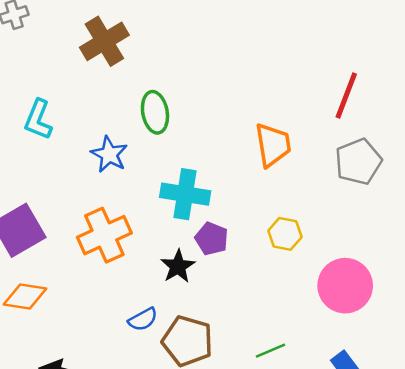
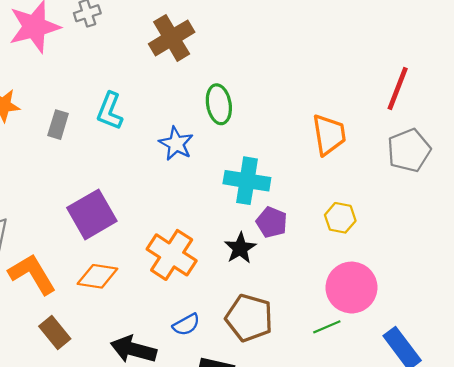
orange cross: (104, 235) -> (172, 255), moved, turned -33
pink circle: (345, 286) -> (352, 288), moved
blue semicircle: (143, 319) -> (186, 325), moved

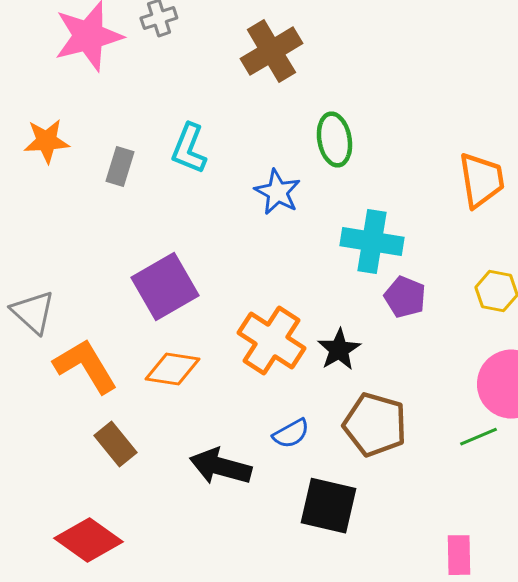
black star: (240, 248) -> (339, 350), moved

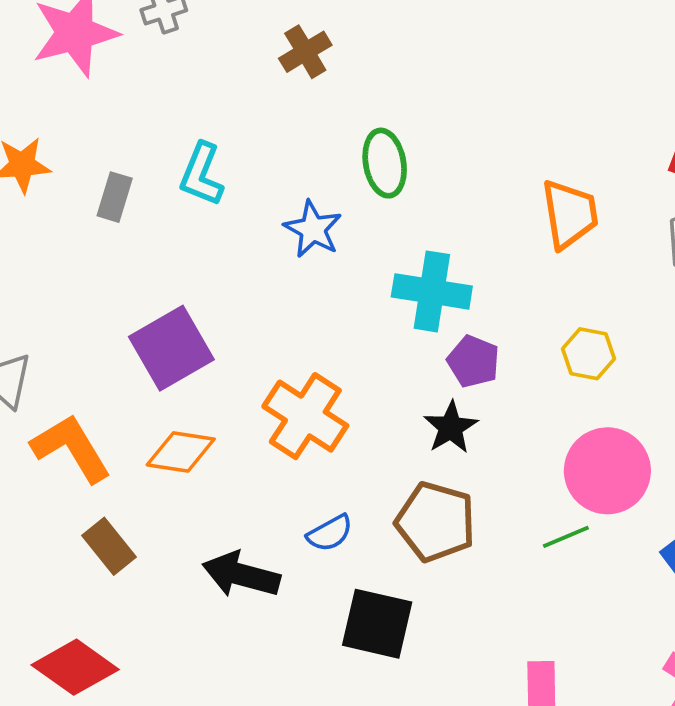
brown cross: (271, 51) -> (305, 52), size x0.7
black star: (339, 350) -> (451, 427), moved

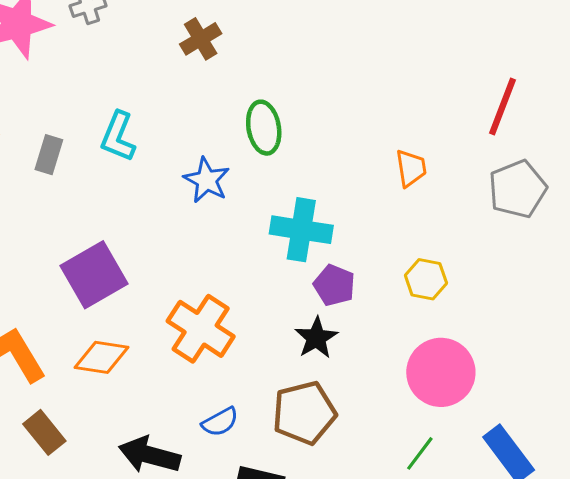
orange trapezoid: (570, 214) -> (411, 168), size x0.7
brown pentagon: (436, 522) -> (304, 413), turned -30
green line: (566, 537) -> (420, 453), moved, turned -30

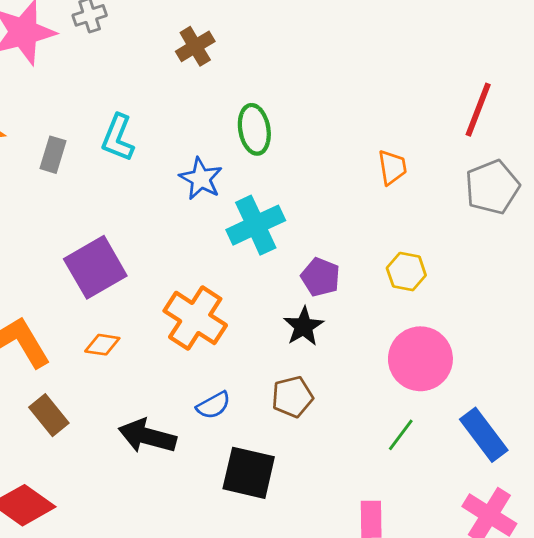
cyan cross: (301, 230) -> (256, 225), moved, turned -34
orange diamond: (101, 357) -> (102, 345), size x0.7
brown pentagon: (304, 413) -> (292, 397), size x0.7

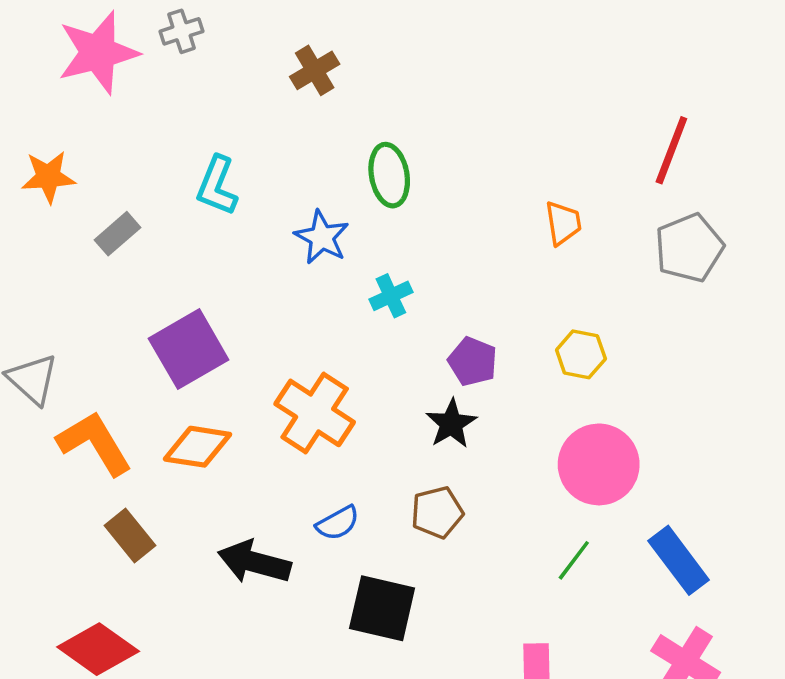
gray rectangle: (53, 155) -> (118, 234), moved, turned 32
cyan cross: (256, 225) -> (391, 296), size x0.6
orange diamond: (102, 345) -> (197, 447), size x1.5

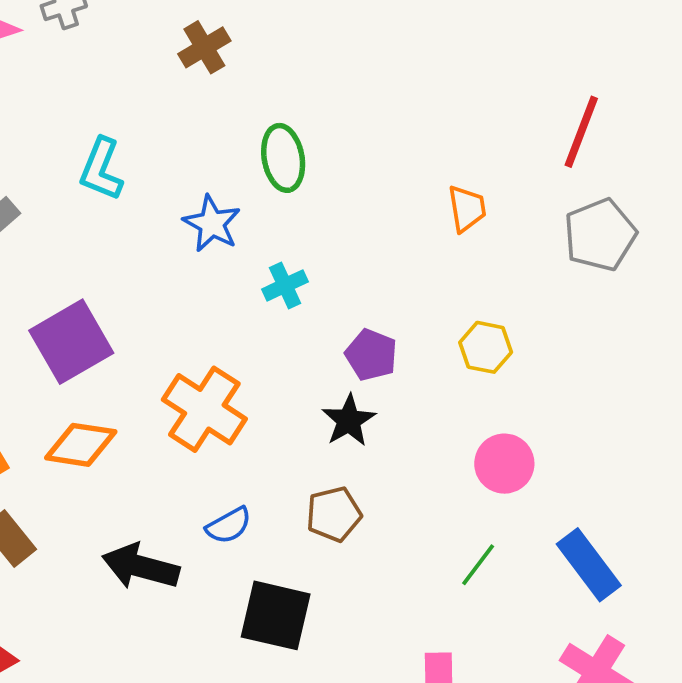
pink circle: (599, 464) -> (504, 464), size x0.7

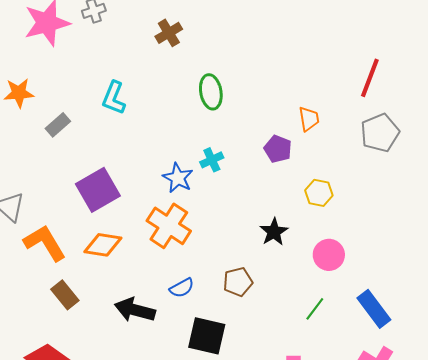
blue star: (212, 224) -> (178, 178), moved
purple pentagon: (371, 355) -> (278, 149), moved
black star: (349, 420) -> (274, 232), moved

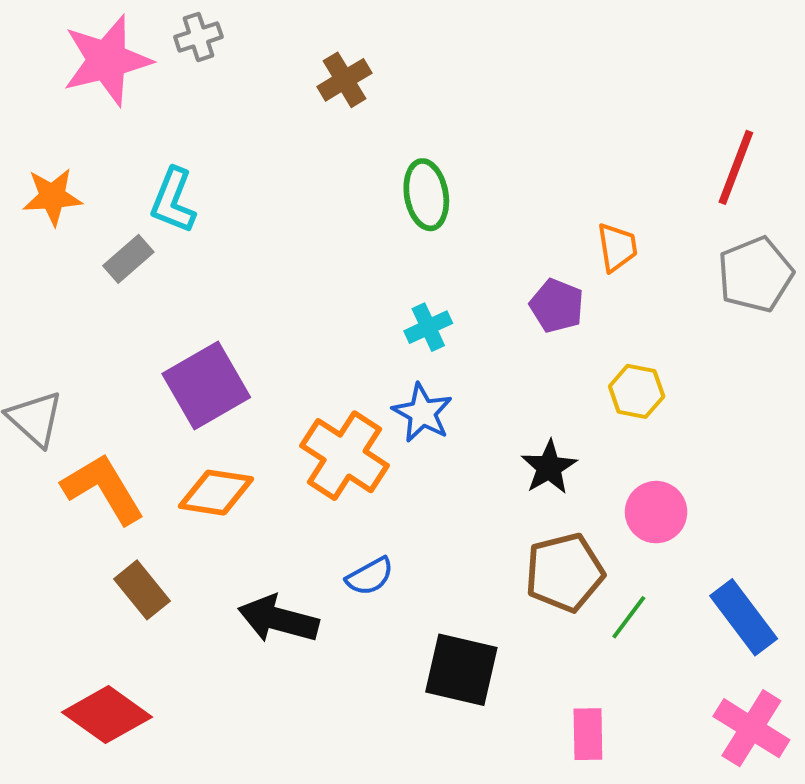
cyan L-shape: (114, 98) -> (173, 201), moved
blue star: (178, 178) -> (422, 413), moved
brown pentagon: (238, 282) -> (565, 572), moved, size x1.4
black square: (207, 336) -> (461, 670), moved

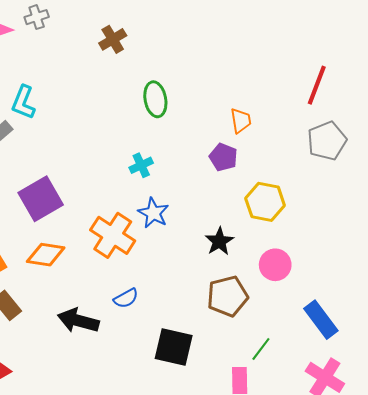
orange trapezoid: (617, 247) -> (241, 121), moved
cyan cross: (428, 327) -> (141, 165), moved
yellow hexagon: (637, 391) -> (265, 202), size x1.4
green line: (629, 617) -> (261, 349), moved

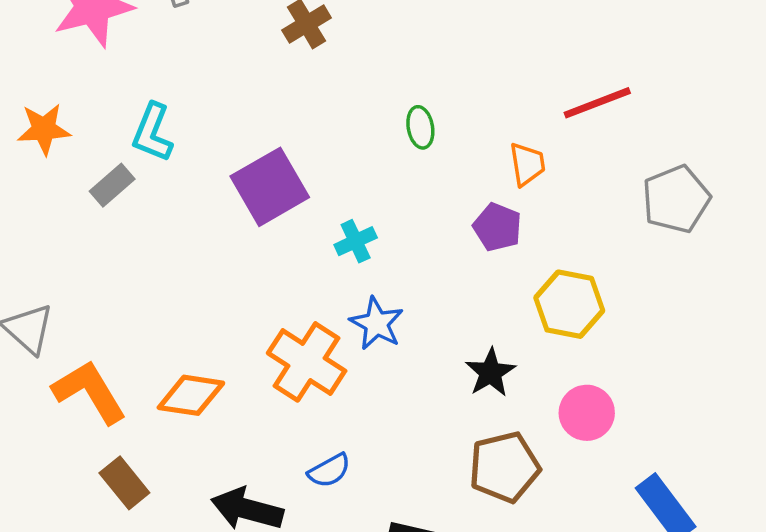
red line: (317, 85) -> (597, 103), moved, turned 48
green ellipse: (155, 99) -> (420, 127), moved, size x0.7
purple square: (41, 199) -> (270, 187), moved

